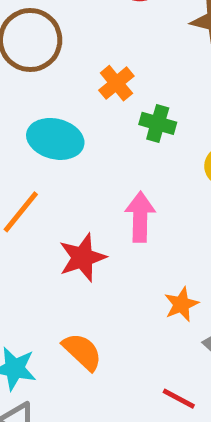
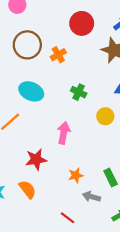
orange cross: (116, 83) -> (58, 55), moved
red star: (82, 258) -> (36, 159), moved

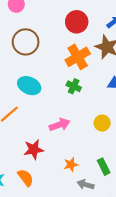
orange cross: (58, 55) -> (78, 57), moved, size x1.6
yellow circle: (105, 116) -> (102, 123), moved
pink arrow: (64, 133) -> (60, 125), turned 60

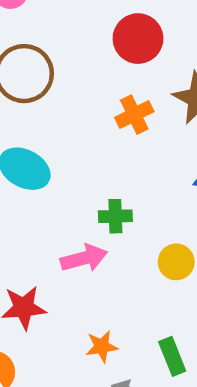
orange cross: (78, 57) -> (134, 115), size x0.7
green cross: (74, 86) -> (115, 216), moved, turned -32

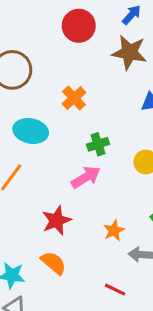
orange cross: (134, 115) -> (74, 98), moved

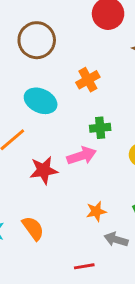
red star: (56, 220) -> (44, 170), moved
red line: (115, 290) -> (84, 266), turned -48

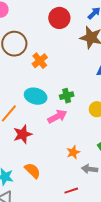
orange cross: (88, 80) -> (40, 61), moved
cyan ellipse: (41, 101) -> (36, 96), moved
red star: (44, 170) -> (23, 134), moved

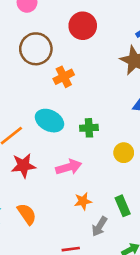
red circle: (59, 18) -> (83, 26), moved
pink arrow: (57, 116) -> (69, 167), moved
gray arrow: (90, 169) -> (99, 226), turned -77

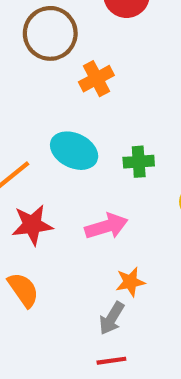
orange semicircle: (27, 214) -> (23, 290), moved
gray arrow: (99, 226) -> (112, 318), moved

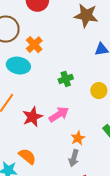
cyan ellipse: (74, 151) -> (18, 66), moved
red star: (32, 225) -> (32, 117), moved

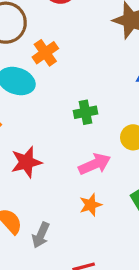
pink arrow: (59, 114) -> (95, 164), moved
gray arrow: (74, 158) -> (41, 235), moved

